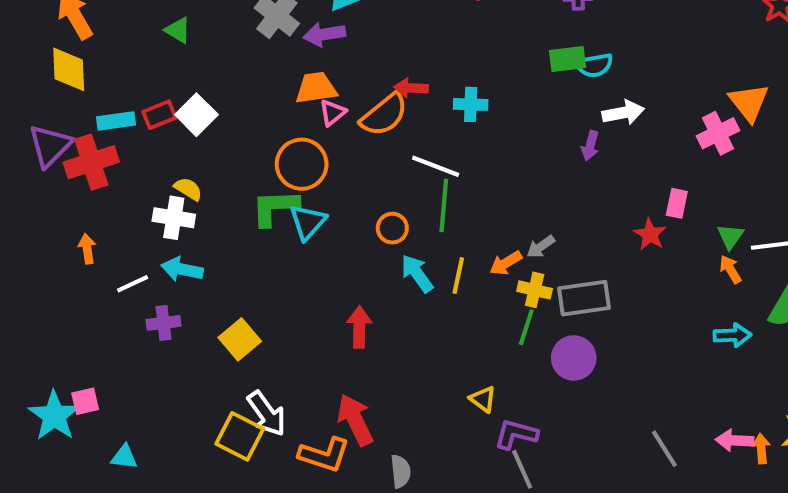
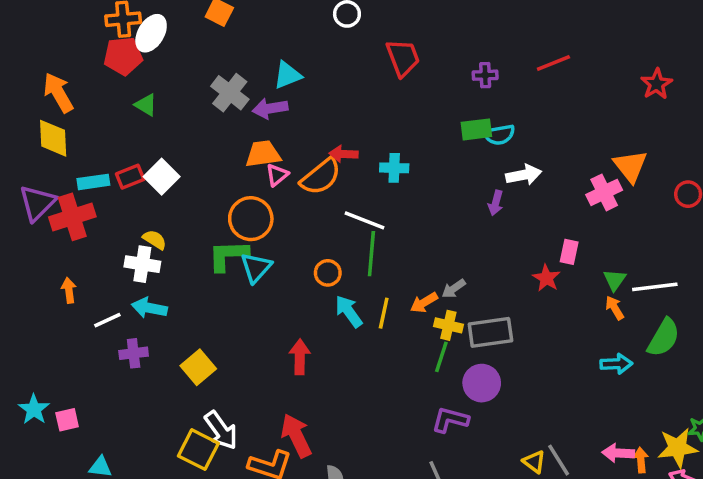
yellow triangle: (483, 399) -> (534, 462), moved
cyan star: (54, 416) -> (34, 409), moved, size x0.7
purple L-shape: (516, 434) -> (450, 420), moved

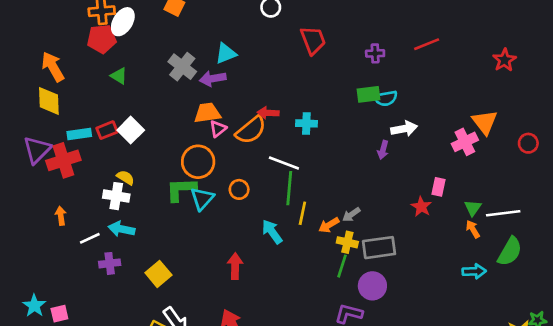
orange circle: (328, 273) -> (239, 189), moved
yellow line: (384, 313) -> (302, 213), moved

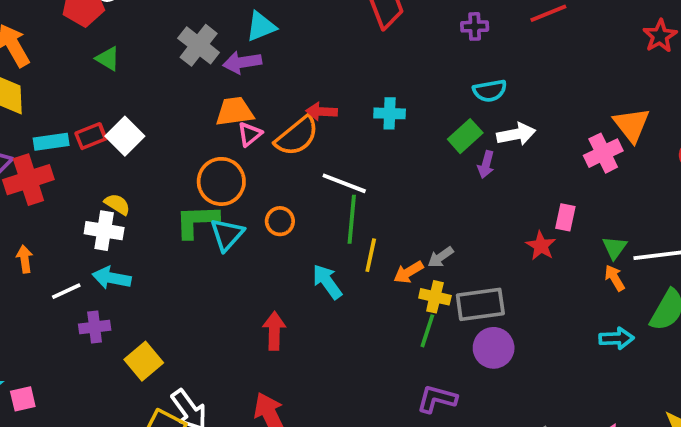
green rectangle: (368, 94) -> (465, 136), moved, turned -35
cyan cross: (306, 123) -> (390, 113), moved
yellow square: (158, 274) -> (144, 361), moved
purple circle: (372, 286) -> (494, 348), moved

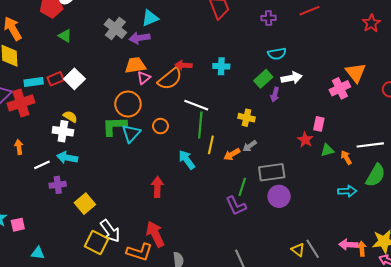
green triangle: (615, 248) -> (327, 150), moved, turned 40
yellow cross: (435, 297) -> (247, 118), moved
purple L-shape: (437, 399) -> (236, 206), moved, turned -130

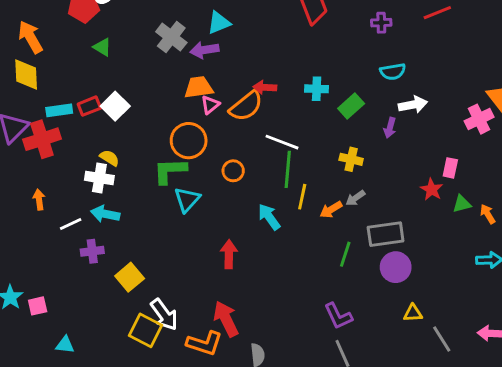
green rectangle: (263, 79) -> (351, 106), moved
cyan triangle: (131, 133) -> (187, 200), moved
purple L-shape: (236, 206) -> (338, 316), moved
yellow triangle: (298, 250) -> (413, 313), moved, turned -40

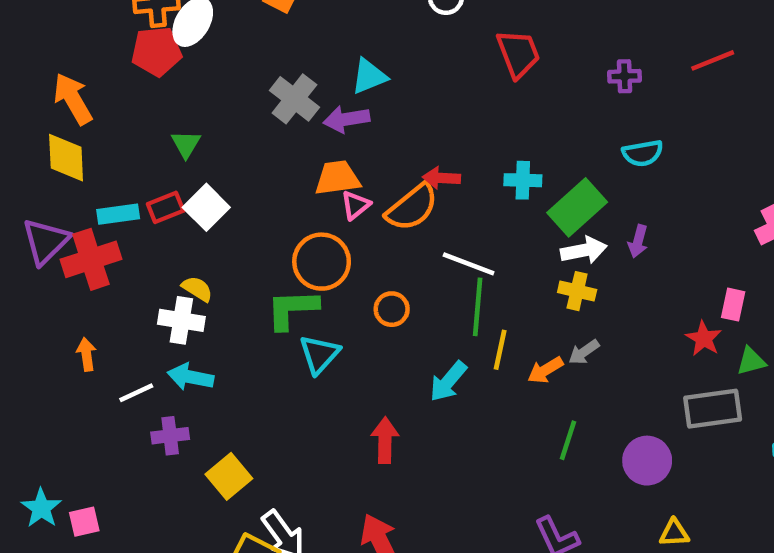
green triangle: (102, 47) -> (186, 144), moved, turned 30
white arrow: (413, 105) -> (584, 250), moved
green rectangle: (351, 106) -> (577, 207), size x1.4
cyan arrow: (269, 217) -> (448, 381), turned -104
gray rectangle: (386, 234) -> (713, 409), moved

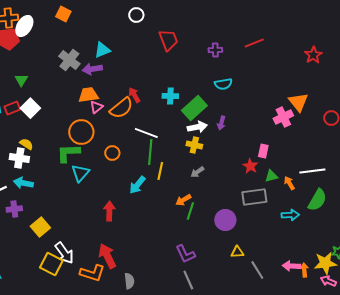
red arrow: (441, 178) -> (134, 95), turned 56
orange arrow: (545, 370) -> (183, 200), moved

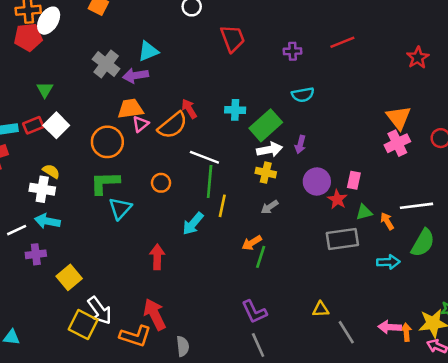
pink cross: (283, 117) -> (397, 143), moved
orange circle: (81, 132) -> (107, 142), moved
purple circle: (225, 220) -> (317, 182), moved

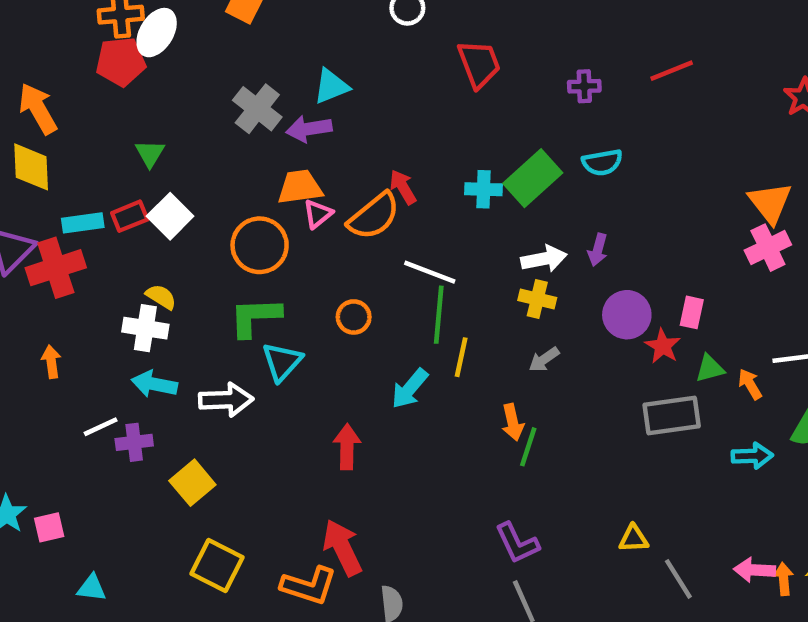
green rectangle: (266, 125) -> (533, 178), moved
white line: (17, 230) -> (101, 427), moved
orange arrow: (252, 243) -> (513, 422), turned -72
white arrow: (100, 311) -> (226, 400), moved, turned -56

